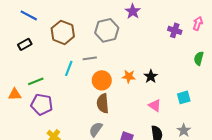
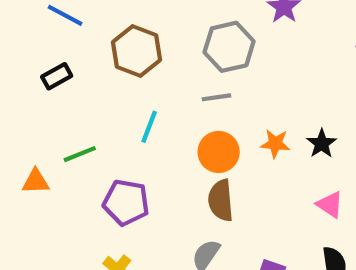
gray line: (90, 58) -> (216, 97), moved
purple pentagon: (42, 104) -> (126, 202), moved

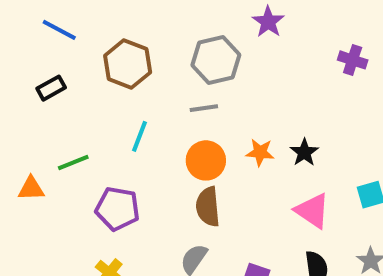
pink triangle: (330, 205) -> (312, 211), size x1.4

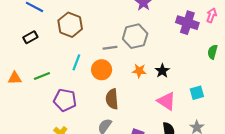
gray hexagon: (216, 60) -> (135, 36), moved
purple cross: (353, 60) -> (187, 23), size x1.5
orange circle: (206, 160) -> (102, 70), moved
orange triangle: (31, 189) -> (15, 78), moved

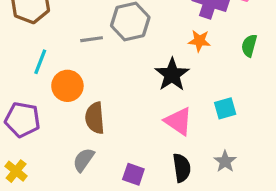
orange circle: (102, 70) -> (67, 86), moved
orange star: (139, 71) -> (199, 41), moved
black star: (162, 71) -> (172, 75), size x1.5

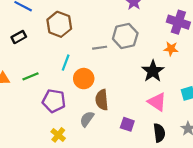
gray semicircle: (84, 160) -> (87, 119), moved
yellow cross: (16, 171) -> (58, 135), moved
purple square: (133, 174) -> (127, 124), moved

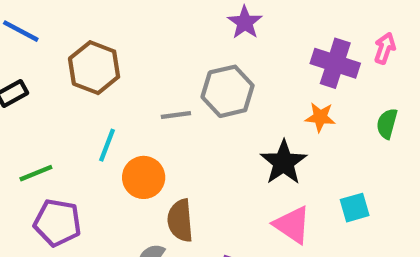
purple pentagon: (54, 101) -> (57, 223), moved

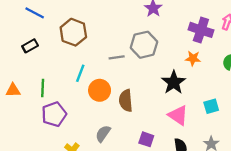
green line: (36, 173) -> (43, 88), turned -66
brown semicircle: (180, 221) -> (126, 101), moved
purple pentagon: (57, 223) -> (54, 114), turned -30

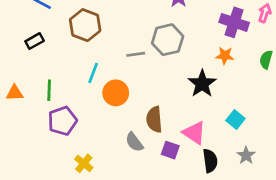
brown semicircle: (126, 101) -> (154, 119), moved
cyan square: (211, 106) -> (235, 119), moved, turned -35
pink triangle: (178, 115) -> (194, 133), moved
gray semicircle: (103, 134) -> (134, 142), moved, turned -72

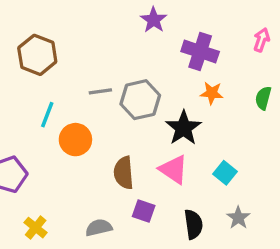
purple cross: (234, 22) -> (200, 51), moved
gray hexagon: (168, 40) -> (140, 100), moved
pink triangle: (194, 133) -> (173, 169), moved
gray semicircle: (134, 142) -> (99, 228), moved, turned 114

